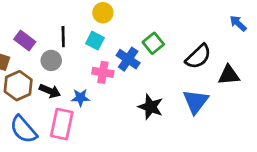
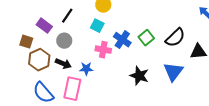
black line: (63, 37) -> (67, 16), moved, turned 35
green square: (153, 43) -> (146, 38), moved

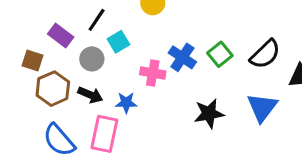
cyan square: (97, 26) -> (118, 42), moved, turned 32
black star: (139, 76) -> (209, 114), turned -30

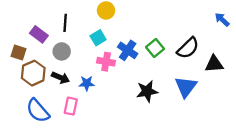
black line: (97, 20) -> (65, 23), turned -30
cyan square: (118, 42) -> (98, 38), moved
pink rectangle: (104, 134) -> (71, 106), size x0.7

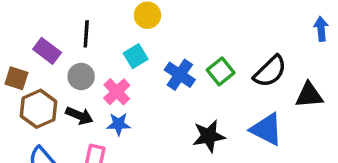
blue arrow: (222, 20) -> (321, 29), turned 42
pink cross: (106, 62) -> (117, 92), moved, turned 36
blue triangle: (186, 87) -> (267, 129), turned -40

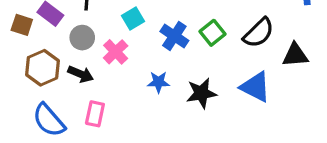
brown square: (16, 78) -> (22, 25), moved
blue star: (119, 124) -> (158, 82), moved

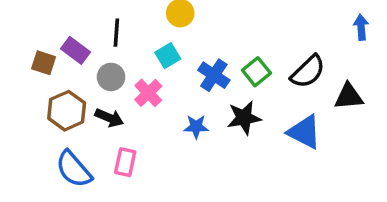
black star: (201, 93) -> (244, 118), moved

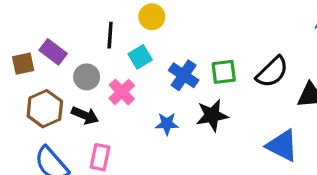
black line: (116, 33) -> (110, 35), moved
brown square: (44, 63) -> (23, 64), turned -30
green square: (256, 72) -> (224, 72), turned 32
blue triangle: (304, 132) -> (282, 145), moved

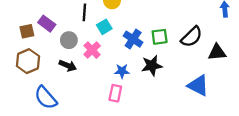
brown hexagon: (45, 109) -> (28, 61), moved
pink rectangle: (100, 157) -> (115, 93), moved

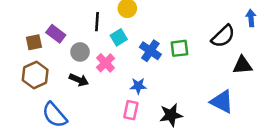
black semicircle: (192, 37) -> (223, 36), moved
black star: (152, 66) -> (171, 115), moved

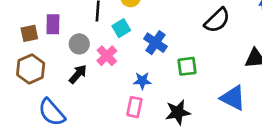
purple rectangle: (56, 34) -> (53, 24), turned 54
black semicircle: (223, 36) -> (217, 20), moved
green square: (179, 48) -> (187, 66), moved
black arrow: (79, 80) -> (78, 74), turned -72

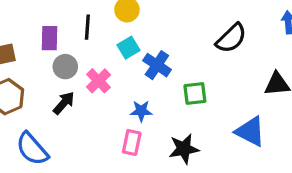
purple rectangle: (53, 24) -> (49, 38), moved
cyan square: (121, 28) -> (129, 48), moved

